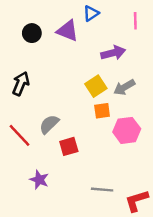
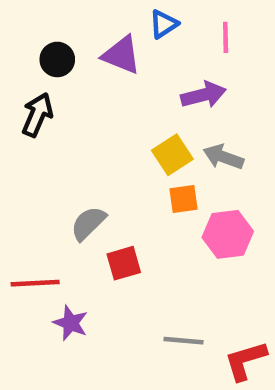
pink line: (135, 21) -> (226, 37), moved
black arrow: (21, 84) -> (37, 115), moved
gray arrow: (124, 87) -> (223, 157), turned 50
red line: (20, 135) -> (35, 283), moved, turned -50

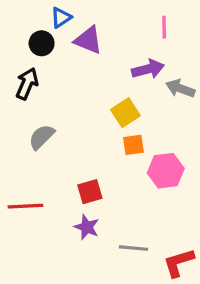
blue triangle: (164, 24) -> (61, 17), moved
gray arrow: (223, 157) -> (180, 88), moved
gray semicircle: (88, 223) -> (42, 137), moved
purple star: (71, 323) -> (87, 227), moved

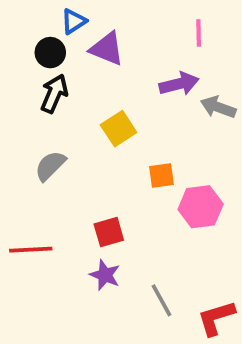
black arrow: (27, 84) -> (54, 94), moved
yellow square: (125, 113) -> (119, 129), moved
gray line: (133, 248) -> (162, 300), turned 56

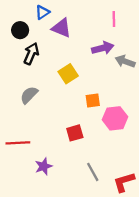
black circle: (50, 53) -> (20, 30), moved
red square: (109, 232) -> (75, 133), moved
purple star: (105, 275) -> (44, 166), moved, turned 30

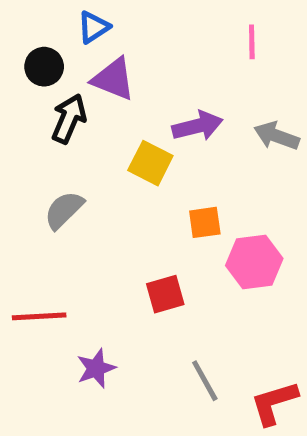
purple triangle: (61, 28) -> (113, 79), moved
purple arrow: (103, 48) -> (197, 126), moved
yellow square: (68, 74) -> (150, 163), turned -30

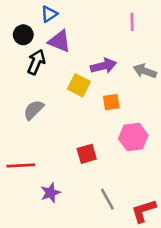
orange square: (205, 222) -> (111, 102), moved

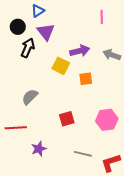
purple triangle: (59, 41) -> (46, 32), turned 30
gray semicircle: (34, 110) -> (30, 97), moved
pink hexagon: (133, 137) -> (107, 120), moved
gray line: (107, 199) -> (83, 154), turned -48

